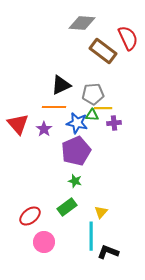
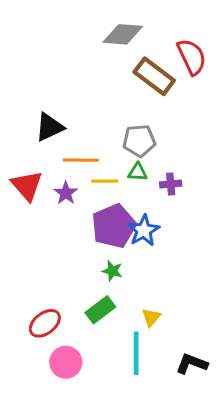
black triangle: (61, 85) -> (49, 127), moved
yellow line: (103, 108) -> (105, 181), moved
blue star: (77, 123) -> (144, 230), moved, turned 30
black L-shape: (108, 252) -> (192, 364), moved

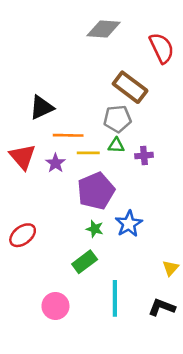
brown rectangle: (154, 76) -> (130, 87), moved
blue star: (144, 230) -> (129, 224), moved
yellow triangle: (151, 317) -> (171, 268), moved
red ellipse: (45, 323) -> (23, 235), moved

